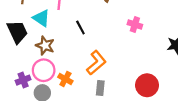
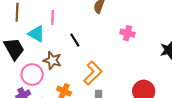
brown star: (45, 46) -> (52, 60), moved
pink circle: (44, 70) -> (32, 74), moved

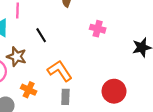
orange L-shape: (93, 73) -> (60, 71), turned -80

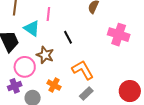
pink cross: (98, 29) -> (119, 35), size x1.5
gray rectangle: (65, 97) -> (86, 93), turned 40

